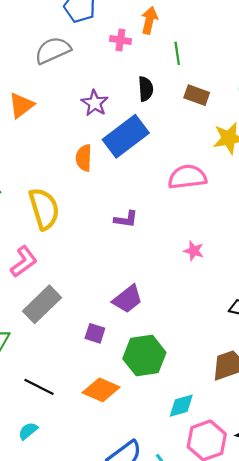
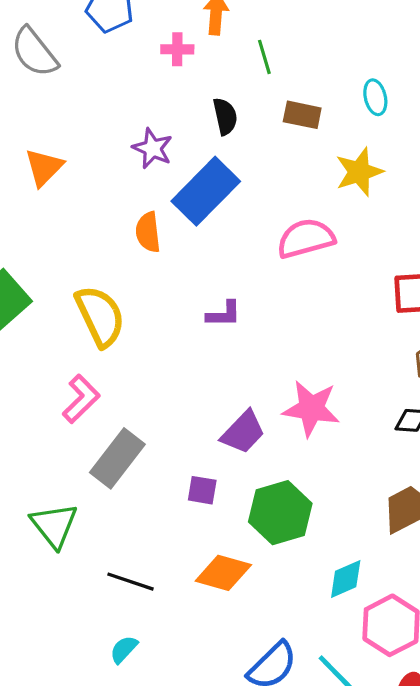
gray semicircle: (53, 50) -> (34, 52), moved, turned -96
pink star: (194, 251) -> (311, 408), moved, size x1.8

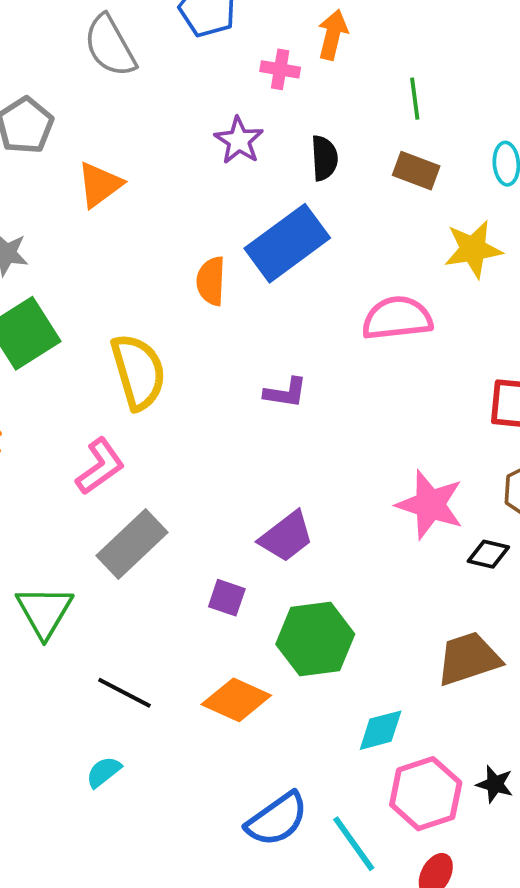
green line: (264, 57) -> (415, 99), moved
purple star: (153, 148) -> (239, 140), moved
pink star: (311, 408) -> (430, 505), moved

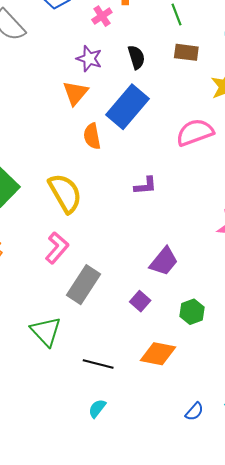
pink cross: (280, 69) -> (102, 16), turned -30
orange triangle: (100, 185) -> (75, 93), moved
purple square: (227, 598) -> (140, 301), turned 36
green hexagon: (315, 639) -> (192, 312), size x0.6
blue semicircle: (277, 819) -> (194, 412), size x0.6

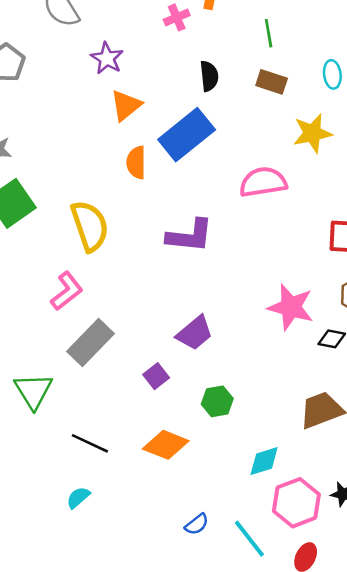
purple star: (89, 59) -> (107, 58), moved
purple L-shape: (145, 186) -> (190, 236), size x1.6

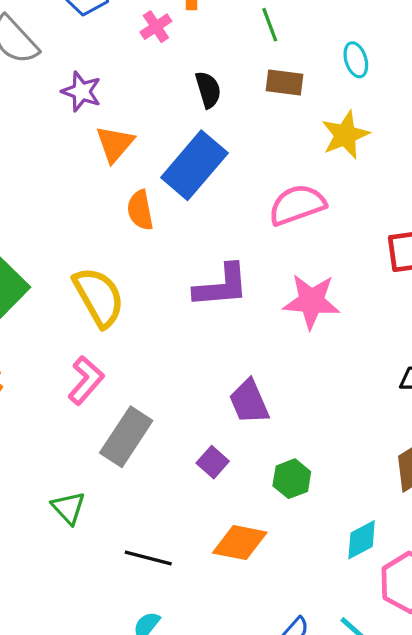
pink star: (291, 307) -> (311, 301), moved
purple trapezoid: (195, 333) -> (249, 402), turned 117
green triangle: (33, 391) -> (68, 508), size x0.7

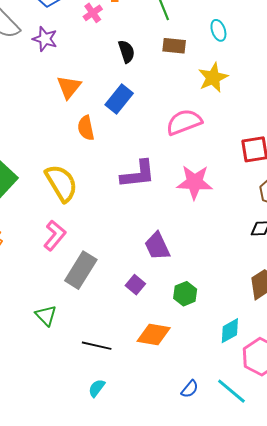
purple star: (81, 92) -> (45, 39), moved
blue rectangle: (194, 165) -> (119, 99), size x0.7

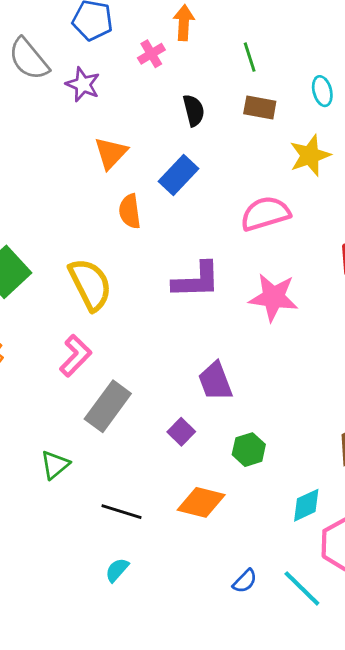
green triangle: (46, 315) -> (55, 465), turned 30

